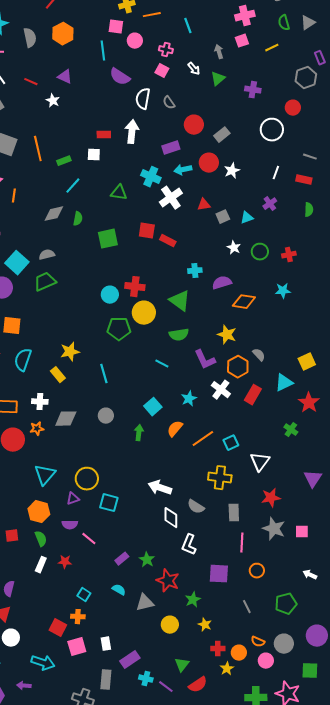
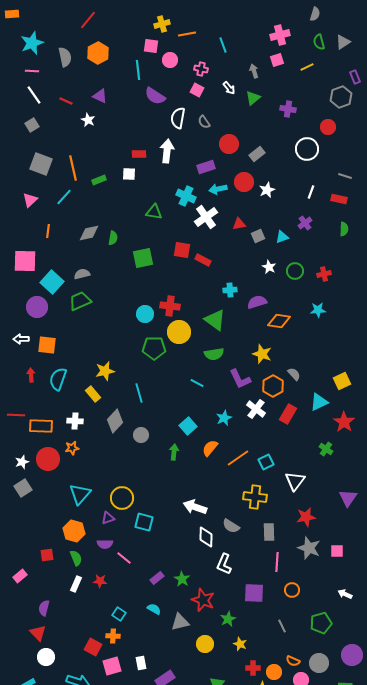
cyan line: (73, 186) -> (64, 197), moved
orange line: (14, 196) -> (48, 231), moved
gray diamond: (66, 419) -> (115, 421), moved, turned -45

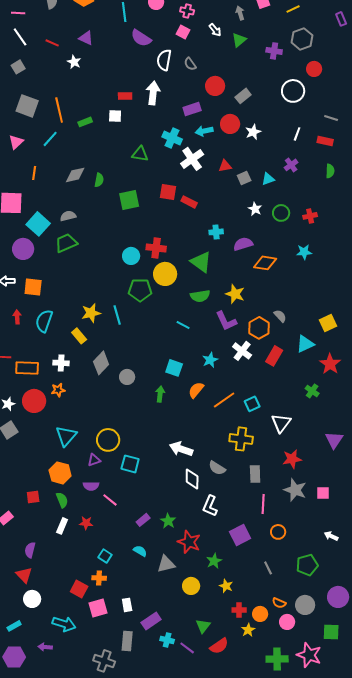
gray hexagon: (341, 97) -> (302, 39), moved
yellow star: (262, 354) -> (235, 294), moved
cyan line: (139, 393) -> (117, 315), moved
cyan square: (188, 426) -> (174, 368), turned -30
purple square: (254, 593) -> (240, 535), turned -30

